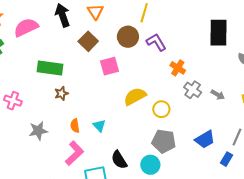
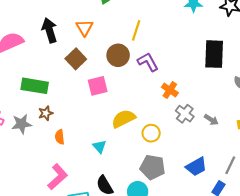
orange semicircle: (75, 126) -> (60, 137), moved
cyan triangle: (99, 126) -> (99, 147), moved
gray star: (38, 131) -> (22, 124), moved

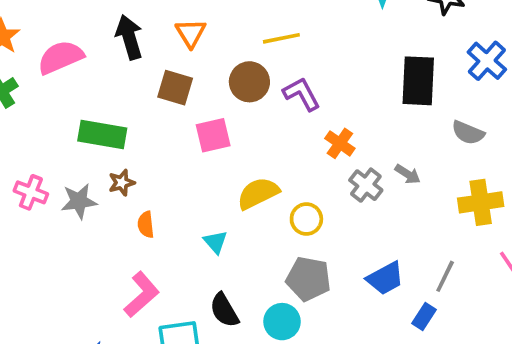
yellow line: (136, 30) -> (281, 38), turned 60
brown square: (76, 59) -> (175, 88), turned -30
gray arrow: (211, 120) -> (408, 174), moved

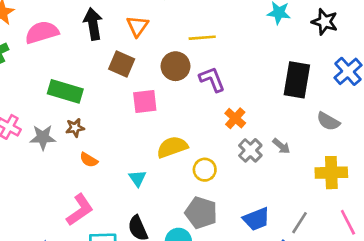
orange semicircle: (146, 225) -> (89, 160), turned -60

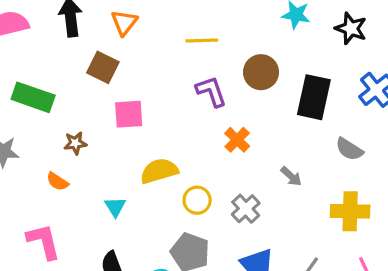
brown circle: (176, 66) -> (261, 72), moved
brown star: (75, 128) -> (75, 143), moved
gray cross: (250, 150) -> (246, 209), moved
pink L-shape: (80, 210) -> (44, 241), turned -72

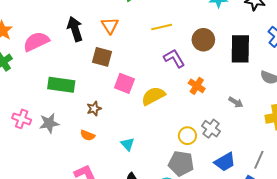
pink square: (129, 114) -> (124, 83), turned 36
yellow semicircle: (159, 171) -> (153, 96), moved
yellow circle: (197, 200) -> (187, 136), moved

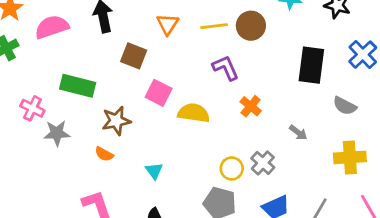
orange triangle: (110, 26) -> (168, 24), moved
brown circle: (203, 40) -> (251, 26), moved
yellow semicircle: (153, 96) -> (194, 113), turned 30
brown star: (94, 109) -> (116, 121), size x1.5
pink cross: (22, 119) -> (32, 108), moved

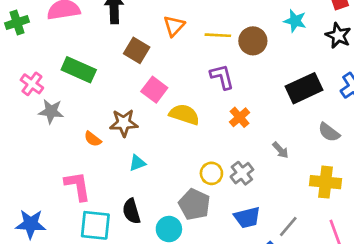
black rectangle: (311, 65) -> (304, 88), turned 48
brown star: (116, 121) -> (124, 123), moved
cyan triangle: (154, 171) -> (137, 163), turned 36

